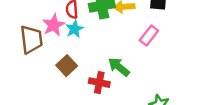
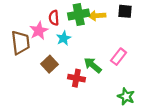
cyan star: (74, 29) -> (64, 38), moved
pink rectangle: (149, 36) -> (119, 57), moved

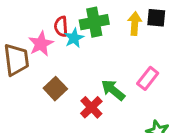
yellow arrow: (97, 16) -> (135, 24), moved, turned 98
cyan star: (64, 38) -> (74, 38), moved
red cross: (76, 78) -> (91, 107), turned 35

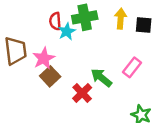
black square: (156, 18) -> (144, 25), moved
pink star: (41, 44) -> (44, 58), moved

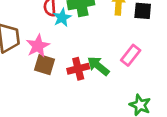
brown square: (50, 76) -> (45, 65), turned -30
red cross: (82, 93) -> (78, 69), moved, turned 30

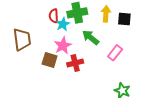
pink star: (38, 46) -> (63, 46), moved
green arrow: (98, 66) -> (91, 37), moved

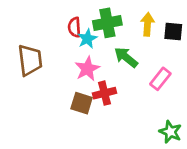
brown square: (50, 60) -> (82, 103), moved

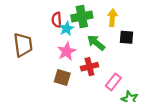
black square: (173, 32) -> (127, 37), moved
pink rectangle: (160, 79) -> (113, 82), moved
red cross: (105, 93) -> (89, 67), moved

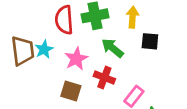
red semicircle: (57, 20) -> (64, 20), size x1.5
cyan star: (67, 29) -> (44, 49), moved
red cross: (89, 67) -> (104, 78), turned 35

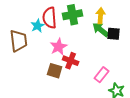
green arrow: (112, 48) -> (101, 30), moved
cyan star: (44, 49) -> (38, 26), moved
red cross: (104, 78) -> (71, 61), moved

